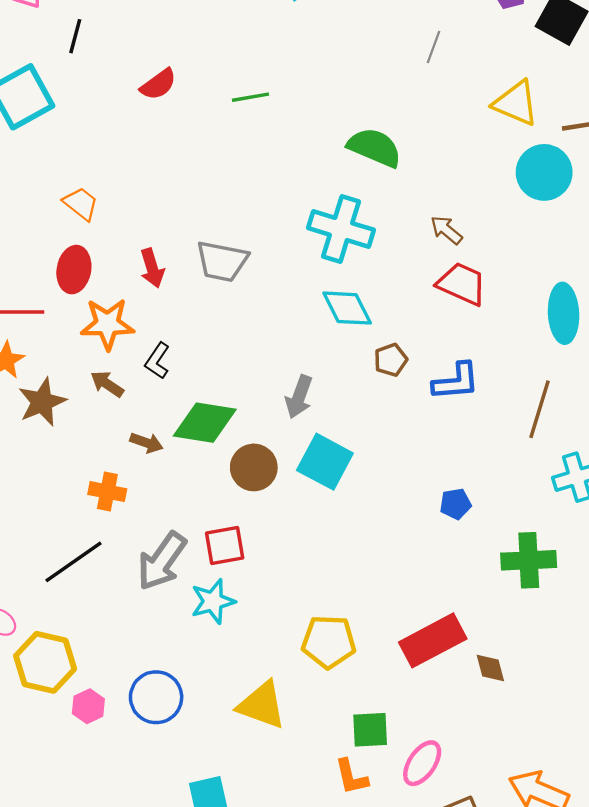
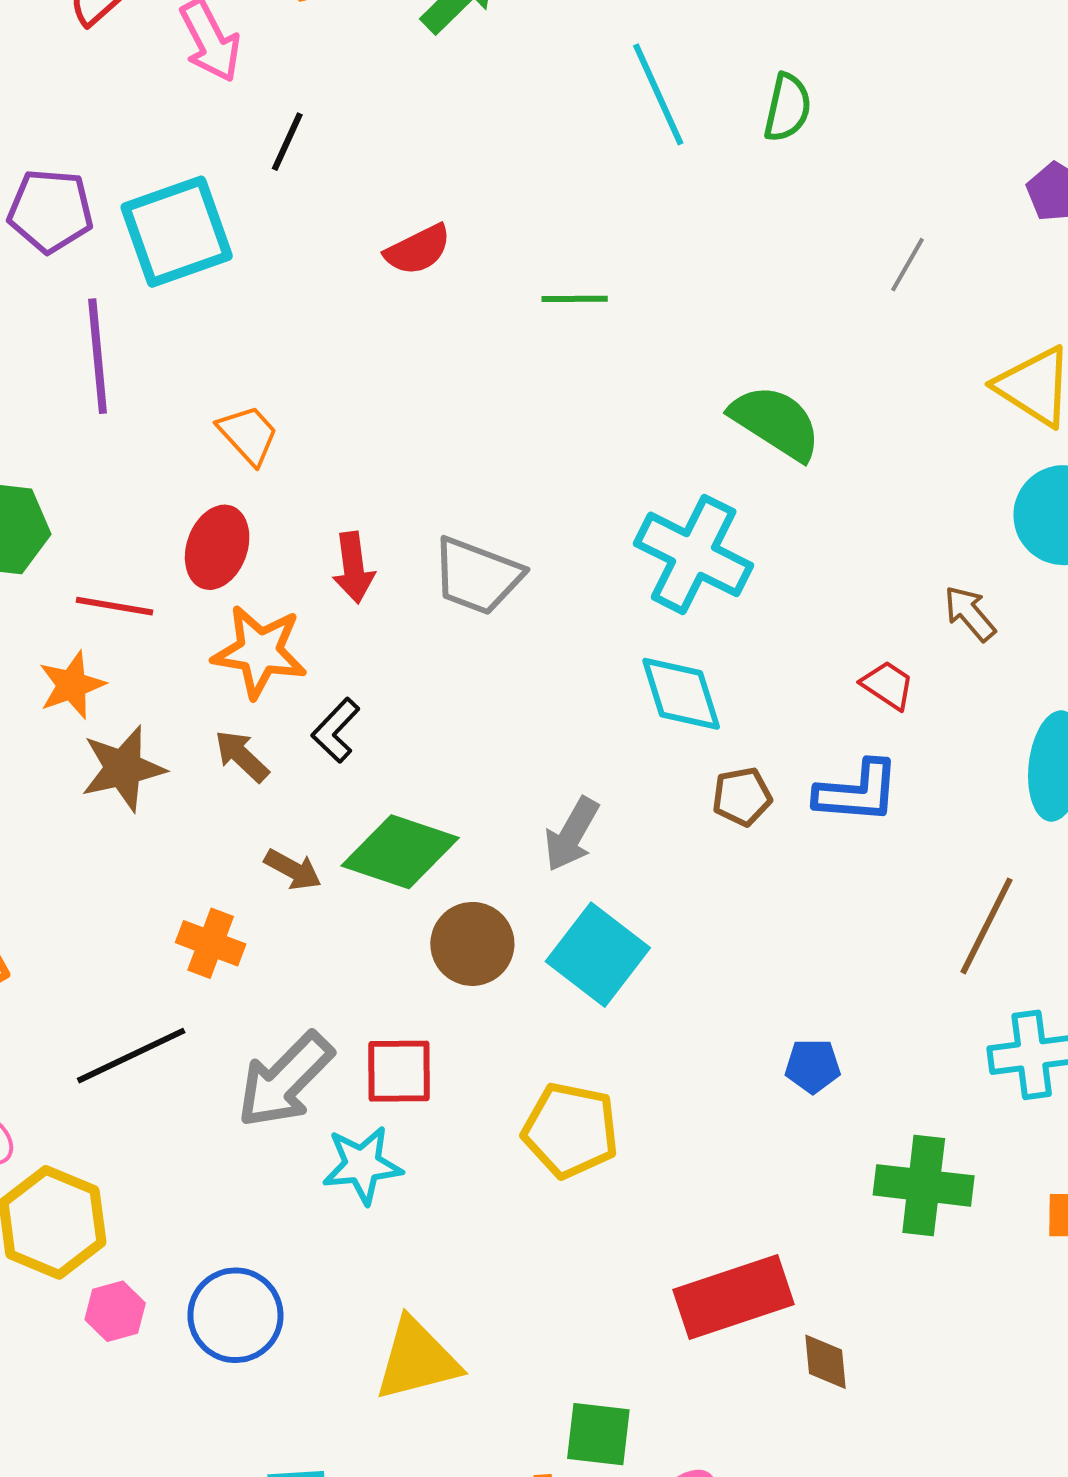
brown arrow: (446, 230) -> (970, 613), moved
red trapezoid: (462, 284) -> (888, 685), size x0.6
blue L-shape: (456, 381) -> (857, 792), moved
yellow pentagon: (329, 642) -> (570, 1130), moved
yellow triangle: (262, 705) -> (417, 1360), turned -44

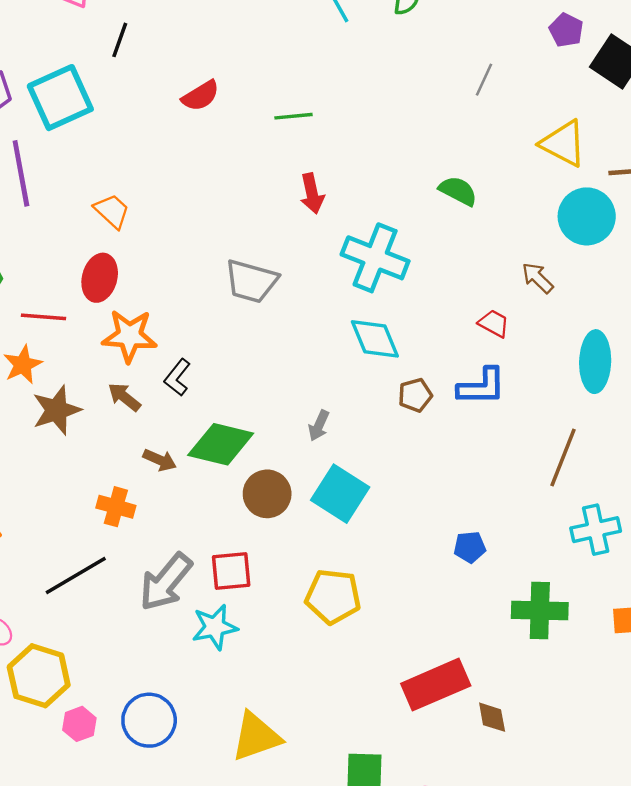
green semicircle: (776, 422) -> (458, 191), moved, size x0.7
red arrow: (353, 567) -> (312, 194), moved
gray arrow: (572, 834) -> (319, 426), size x0.7

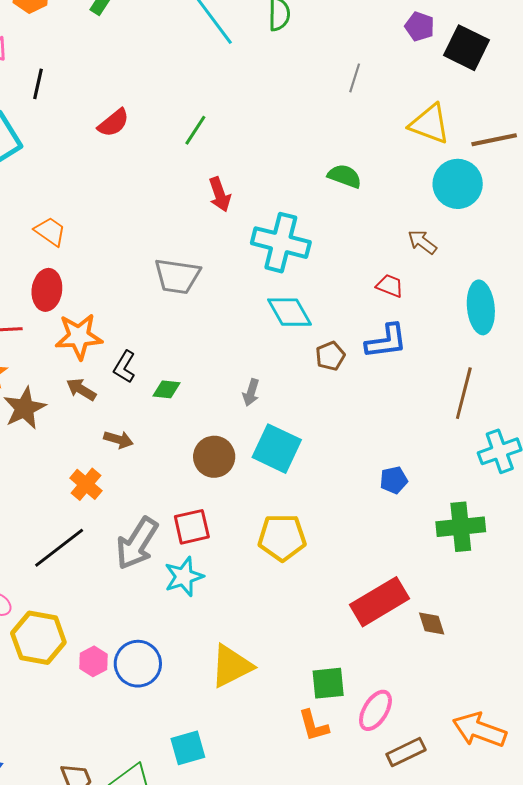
green line: (293, 116) -> (195, 130), turned -44
green diamond: (221, 444) -> (166, 389), moved, size x0.5
orange cross: (116, 507) -> (86, 484), turned 32
pink hexagon: (79, 724) -> (94, 661), moved

